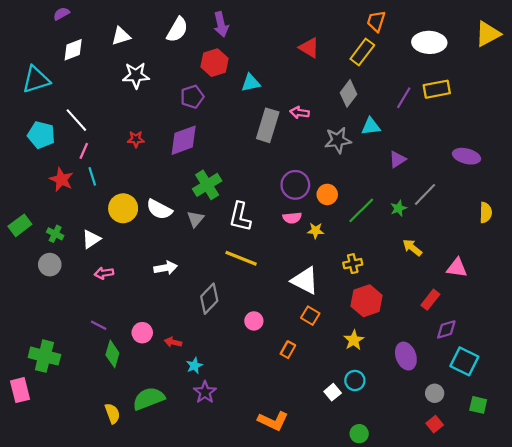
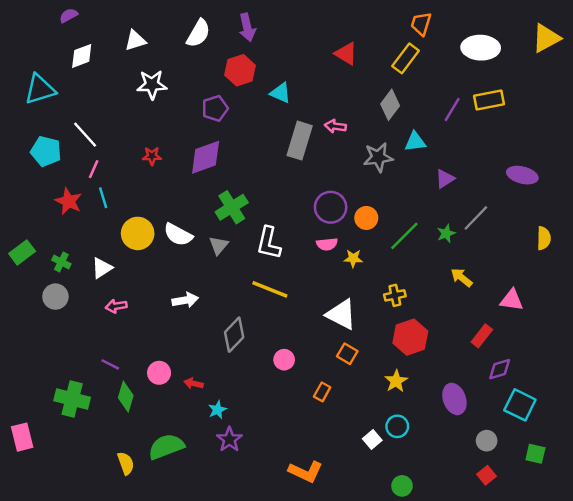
cyan triangle: (251, 83) -> (281, 93), turned 36
green cross: (44, 356) -> (72, 399), moved

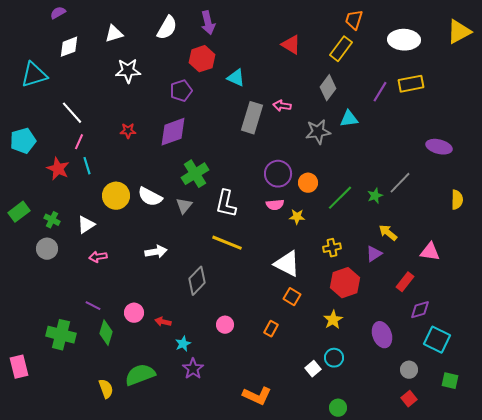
cyan pentagon: (46, 151) -> (23, 141), moved, turned -30
purple triangle: (445, 179) -> (374, 254), moved
pink circle: (284, 360) -> (225, 325), moved

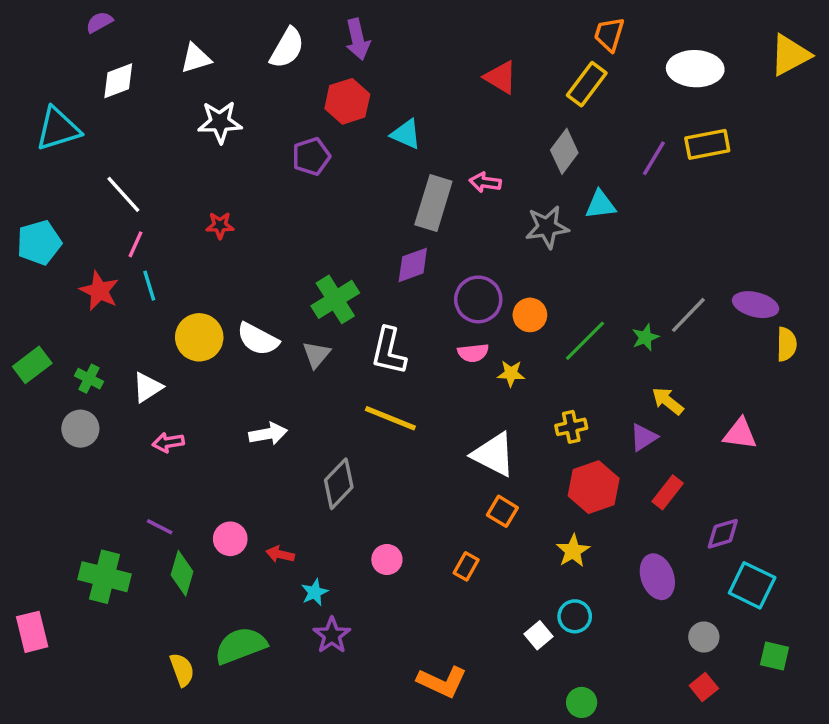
purple diamond: (173, 132) -> (413, 265), moved, size x0.7
purple ellipse: (439, 147) -> (756, 305), moved
red rectangle: (405, 282) -> (668, 492), moved

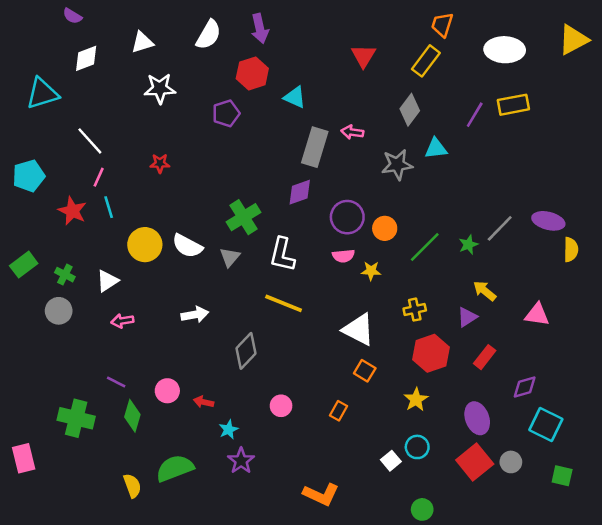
purple semicircle: (99, 22) -> (72, 16), turned -120
red triangle: (501, 77) -> (363, 56), turned 30
red square: (704, 687) -> (475, 462), moved, size x1.8

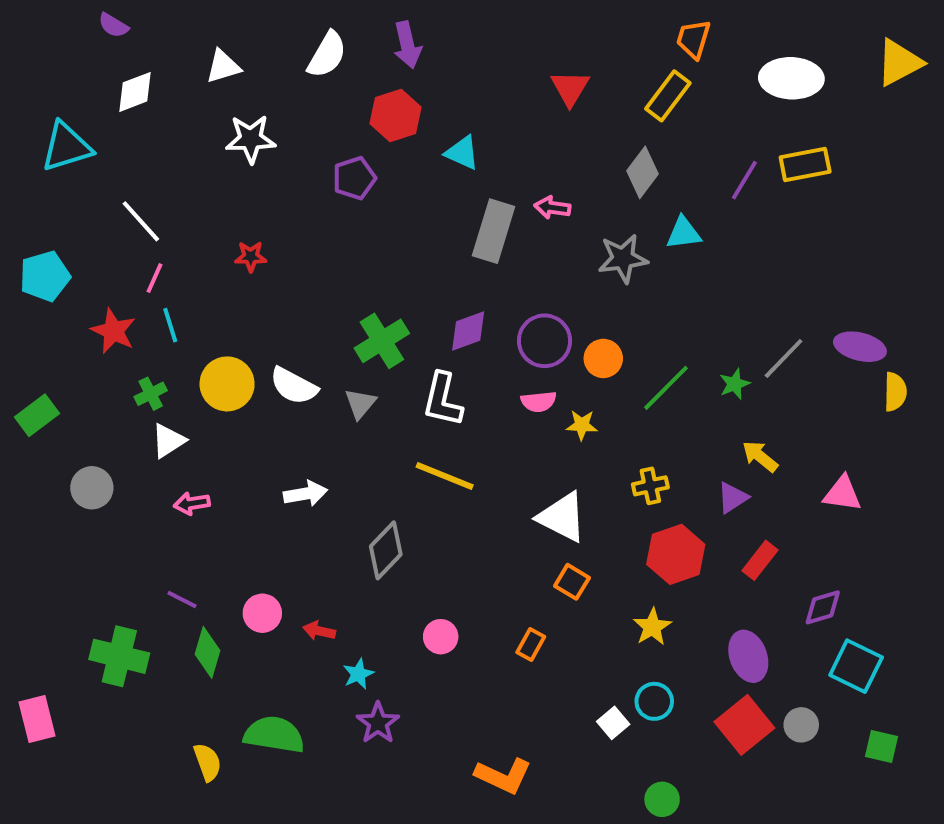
purple diamond: (300, 192) -> (468, 331), moved
green cross: (65, 275) -> (151, 394), moved, turned 36
green semicircle: (175, 468) -> (274, 735), turned 30

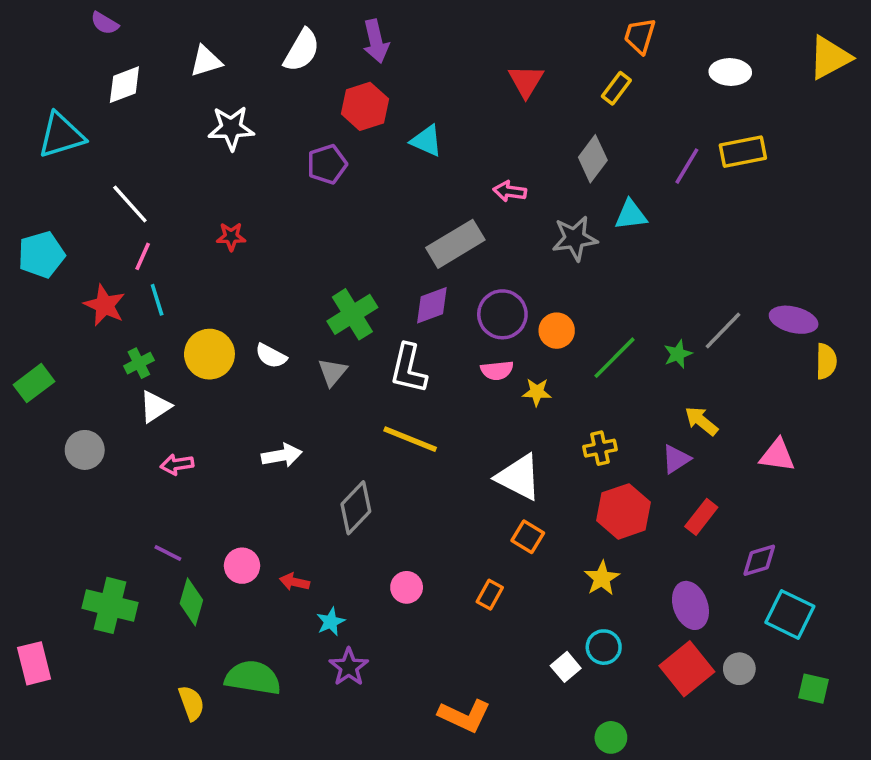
white ellipse: (791, 78) -> (730, 72), size x0.7
yellow rectangle: (668, 96) -> (616, 88), size x0.7
gray rectangle: (494, 231) -> (455, 244), moved, turned 42
white semicircle: (294, 386) -> (271, 356), size x0.7

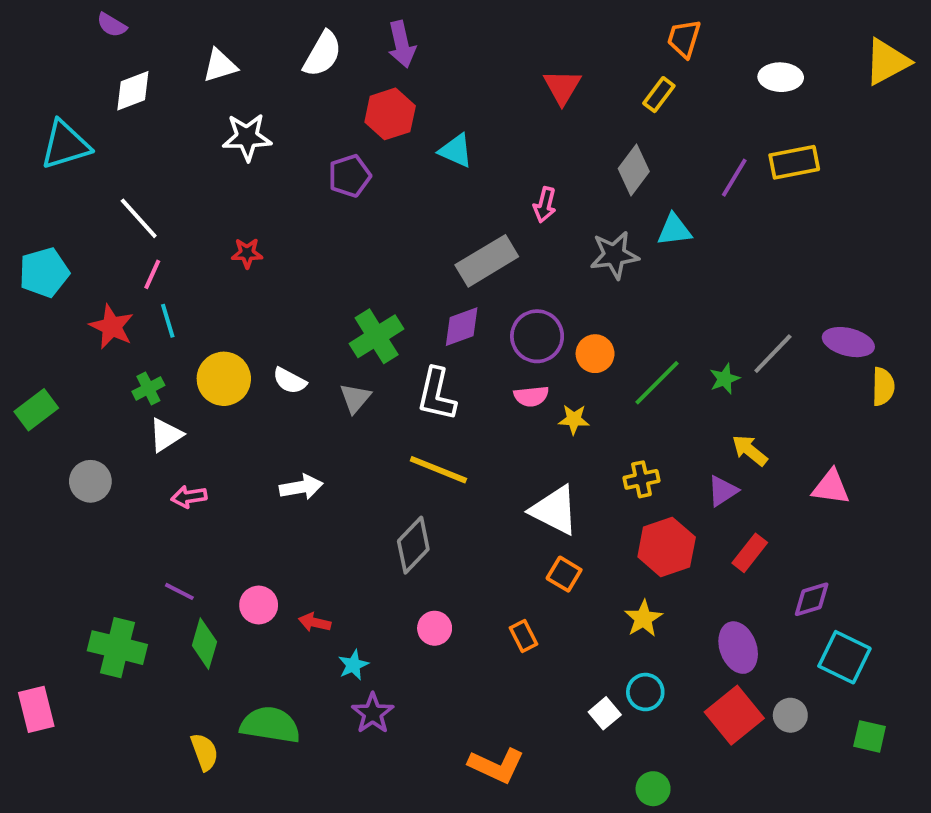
pink arrow: (510, 191) -> (545, 205), turned -84
gray diamond: (356, 508) -> (413, 545), moved
orange rectangle: (490, 595) -> (524, 636), turned -56

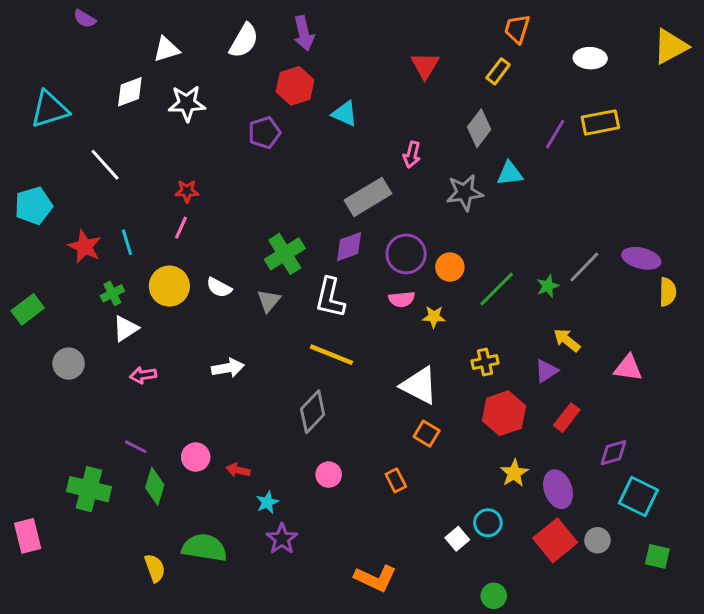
white diamond: (133, 91) -> (130, 92), moved
pink line: (152, 274) -> (181, 228), moved
yellow star: (643, 619) -> (514, 473), moved

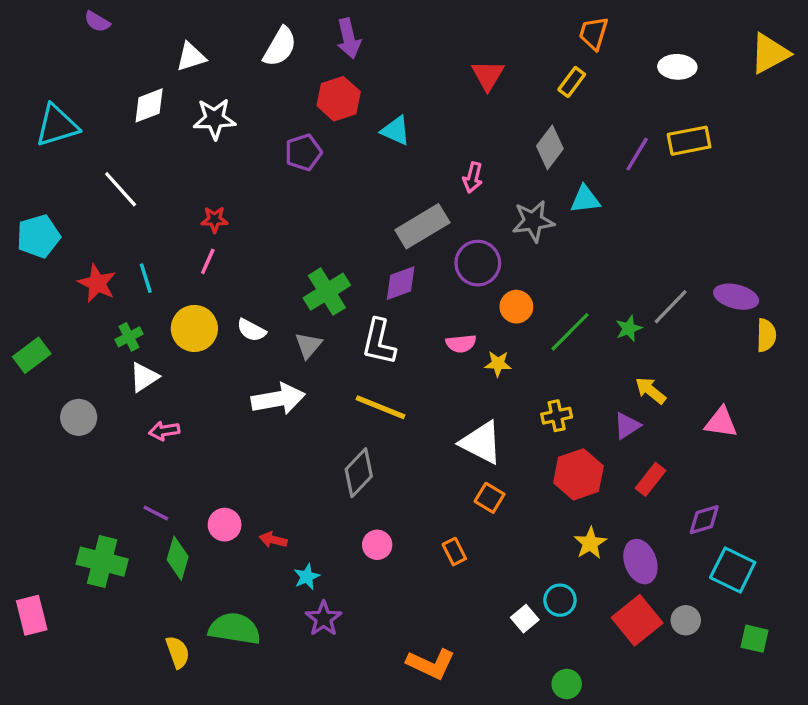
purple circle: (406, 254) -> (478, 263), moved
white arrow: (228, 368) -> (278, 399), moved, size x1.4

